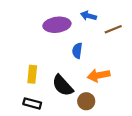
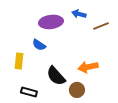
blue semicircle: (77, 51) -> (39, 45), moved, turned -64
yellow rectangle: (32, 74) -> (19, 61), moved

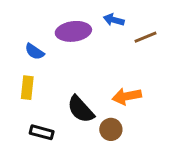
blue semicircle: (39, 45) -> (35, 52), moved

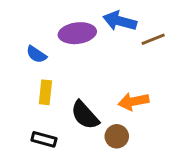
blue arrow: (114, 20) -> (120, 21), size x1.5
yellow rectangle: (27, 88) -> (45, 92), moved

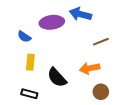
brown line: (153, 39) -> (101, 42), moved
brown circle: (117, 136) -> (101, 92), moved

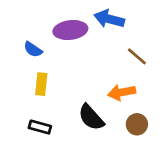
brown line: (101, 42) -> (137, 56), turned 63
black semicircle: (57, 77) -> (91, 117), moved

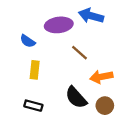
brown line: (137, 56) -> (79, 53), moved
brown circle: (137, 124) -> (105, 106), moved

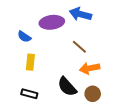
brown line: (79, 53) -> (79, 47), moved

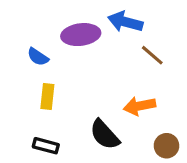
brown line: (79, 47) -> (152, 55), moved
brown circle: (93, 94) -> (167, 146), moved

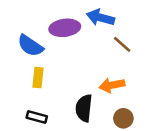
blue semicircle: (38, 57) -> (30, 46), size x1.5
black semicircle: (105, 135) -> (84, 108), turned 48
brown circle: (167, 146) -> (123, 118), moved

